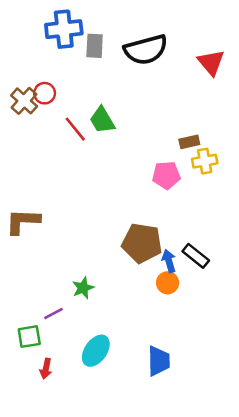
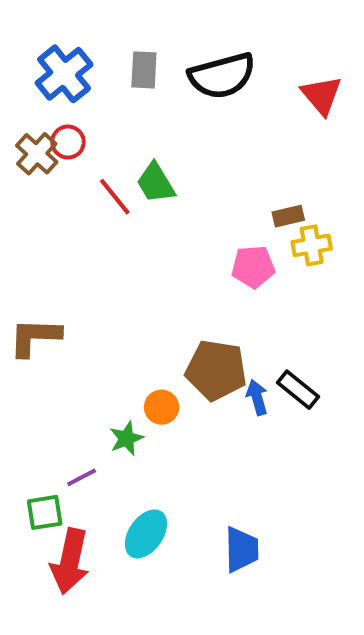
blue cross: (64, 29) -> (64, 74), moved, turned -33
orange circle: (168, 283) -> (162, 407), moved
red arrow: (46, 369) -> (70, 561), size x2.0

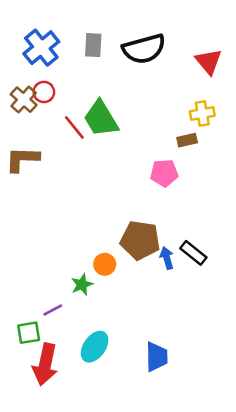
green trapezoid: (156, 183) -> (101, 119), size x1.4
yellow cross: (312, 245) -> (202, 114), moved
brown L-shape: (35, 337) -> (22, 159), moved

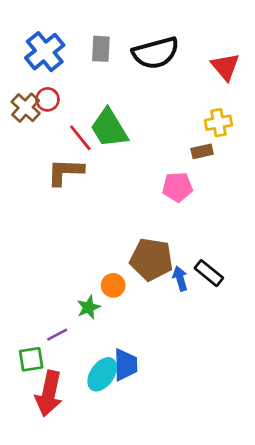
brown L-shape: (22, 159) -> (65, 172), moved
blue trapezoid: (157, 357) -> (125, 365), moved

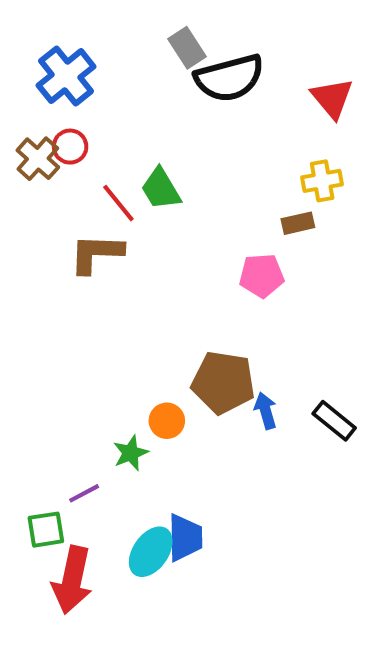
gray rectangle: (101, 49) -> (187, 48), moved, turned -36
green trapezoid: (109, 128) -> (161, 189), size x0.7
black rectangle: (209, 273) -> (334, 421), moved

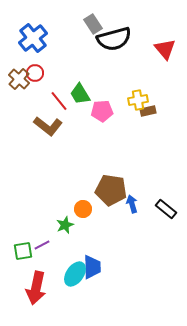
yellow cross: (322, 181) -> (138, 100), moved
brown L-shape: (96, 253) -> (48, 126), turned -144
pink pentagon: (262, 276) -> (102, 111), moved
green square: (46, 530) -> (23, 251), moved

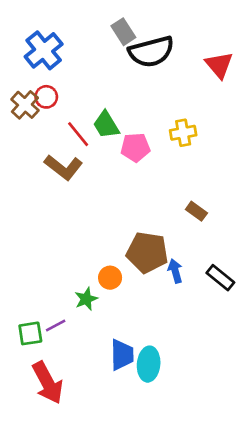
brown rectangle: (148, 111) -> (196, 211), moved, turned 49
cyan ellipse: (75, 274) -> (149, 364), moved, turned -30
red arrow: (36, 288) -> (48, 383), turned -40

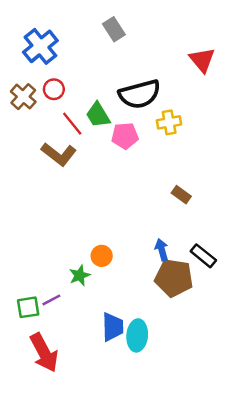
black semicircle: (151, 52) -> (140, 94), moved
red circle: (46, 97) -> (54, 89), moved
brown pentagon: (147, 252) -> (174, 278), moved

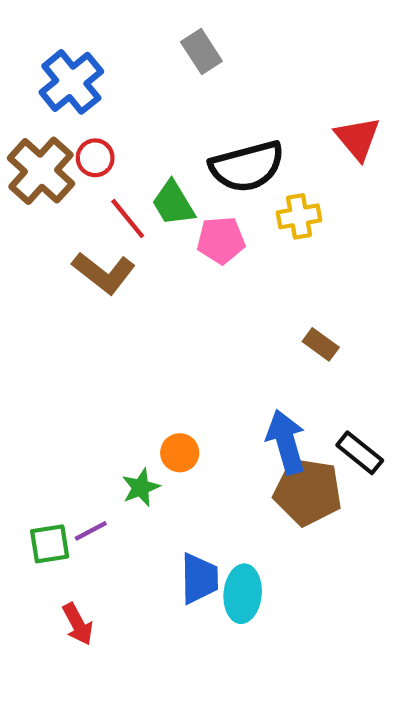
red triangle: (202, 60) -> (358, 138), moved
brown cross: (23, 97) -> (41, 171), size x1.4
blue arrow: (162, 250) -> (286, 442), size x1.6
red arrow: (44, 353) -> (78, 624), size x0.6

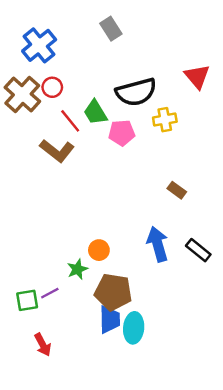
brown pentagon: (308, 492) -> (113, 292), moved

